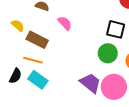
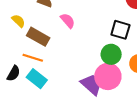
pink circle: (114, 87) -> (108, 76), moved

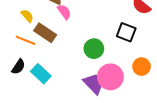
pink semicircle: (68, 21) -> (64, 12), moved
green circle: (111, 54) -> (94, 49), moved
orange line: (33, 58) -> (25, 40), moved

